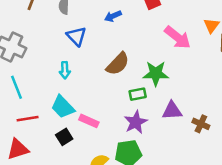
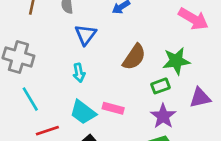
blue triangle: (76, 36) -> (86, 35), turned 30
pink rectangle: (89, 121) -> (113, 108), moved

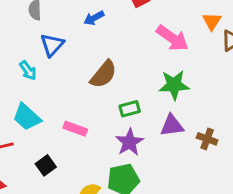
green star: (176, 61) -> (174, 85), moved
cyan arrow: (79, 73) -> (28, 70), moved, turned -30
cyan trapezoid: (83, 112) -> (27, 117), moved

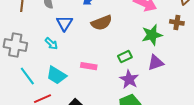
brown semicircle: (103, 74) -> (102, 23), moved, turned 40
pink rectangle: (75, 129) -> (89, 66), moved
brown cross: (207, 139) -> (177, 22), moved

